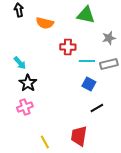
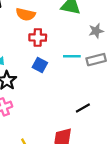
red cross: (68, 47) -> (38, 38), moved
blue square: (89, 84) -> (40, 65), moved

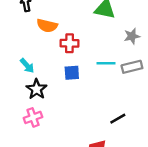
orange semicircle: (26, 14) -> (47, 26), moved
blue square: (40, 65) -> (72, 73), turned -32

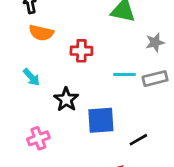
orange semicircle: (47, 26) -> (41, 33), moved
blue square: (72, 73) -> (101, 120), moved, size x1.5
black star: (37, 89) -> (66, 99), moved

